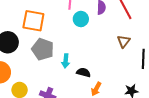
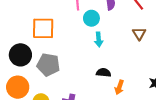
gray pentagon: (43, 49) -> (48, 65), moved
cyan arrow: (66, 61) -> (99, 39), moved

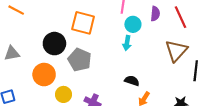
brown triangle: (139, 34) -> (176, 51), size x1.6
cyan arrow: (99, 39) -> (127, 43), moved

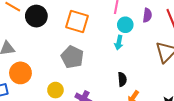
black circle: (54, 44) -> (36, 16), moved
orange circle: (44, 75) -> (20, 73), moved
black semicircle: (132, 81) -> (122, 79), turned 64

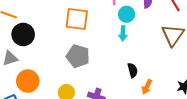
black circle: (36, 16) -> (23, 34), moved

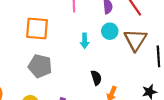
cyan circle: (127, 14) -> (110, 31), moved

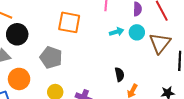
cyan arrow: (85, 41) -> (117, 32), moved, turned -112
gray pentagon: (40, 66) -> (51, 57), moved

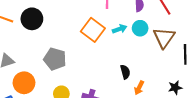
orange square: (69, 22) -> (93, 30), moved, turned 30
black circle: (17, 34) -> (32, 19), moved

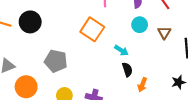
cyan arrow: (120, 29) -> (121, 50), moved, turned 56
brown triangle: (164, 38) -> (164, 33), size x0.6

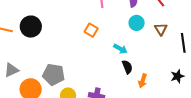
orange square: (92, 29) -> (91, 30), size x0.6
gray pentagon: (56, 61) -> (54, 75), moved

